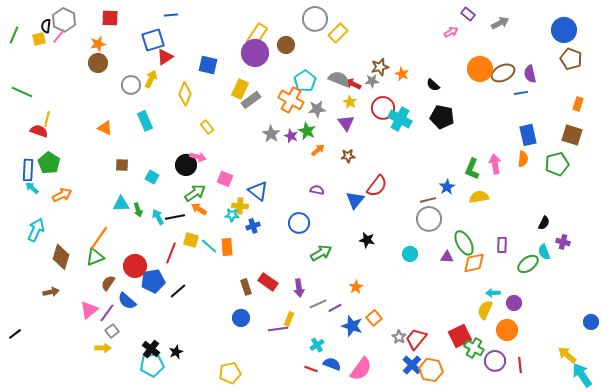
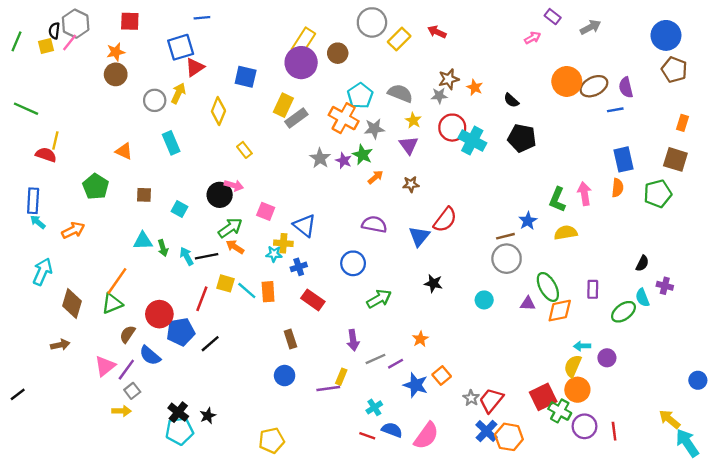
red arrow: (353, 84) -> (437, 32), moved
green pentagon: (49, 163) -> (96, 187), moved
purple semicircle: (317, 190) -> (374, 224), size x1.5
red rectangle: (268, 282) -> (313, 300), moved
orange circle: (507, 330) -> (577, 390), moved

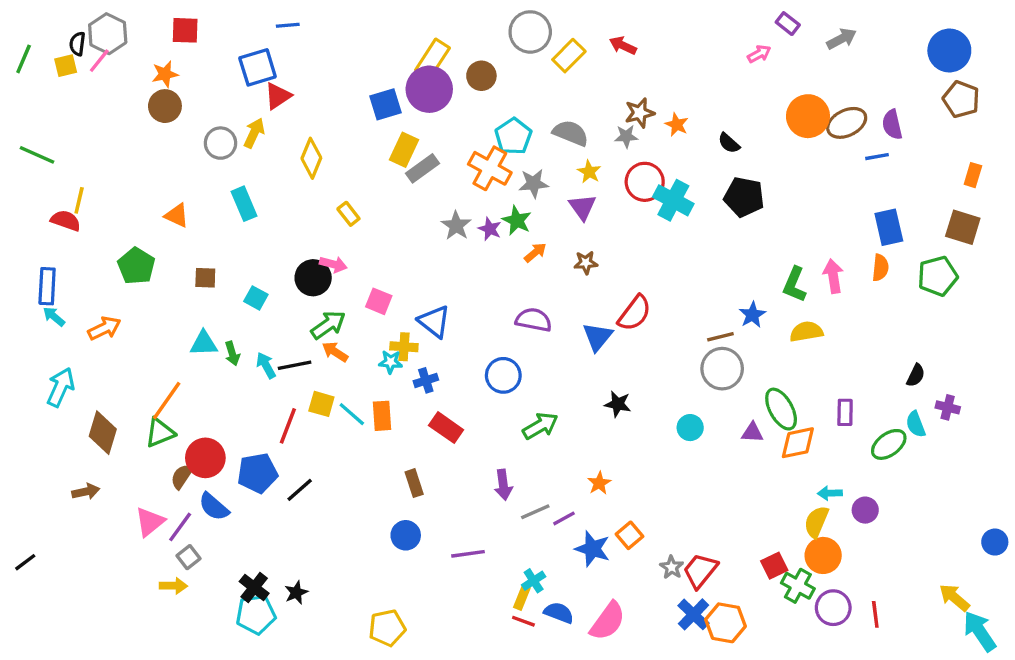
blue square: (246, 77) -> (385, 104), moved, turned -30
red circle: (159, 314) -> (205, 458), moved
yellow rectangle: (341, 377) -> (522, 598), moved
red square: (543, 397) -> (774, 566), size x0.7

